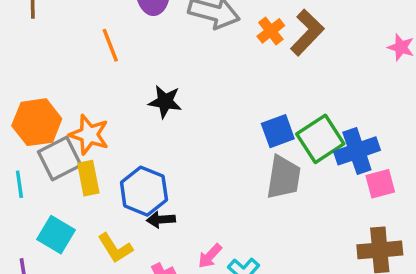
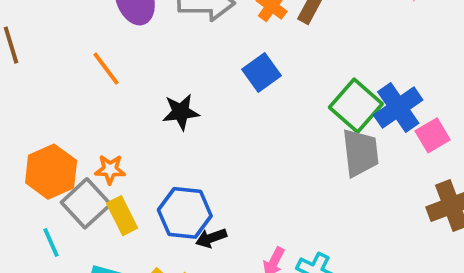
blue square: (278, 131) -> (261, 72), moved
orange star: (89, 135) -> (110, 169), size x0.7
gray trapezoid: (284, 177) -> (360, 153), moved

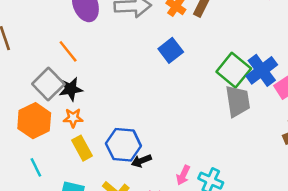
black star: (181, 112) -> (71, 89), moved
gray square: (86, 203) -> (48, 84), moved

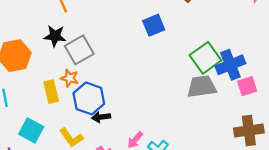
gray square: (48, 84) -> (79, 50), moved
gray trapezoid: (238, 101) -> (202, 87), turned -104
orange star: (73, 118) -> (70, 78), moved

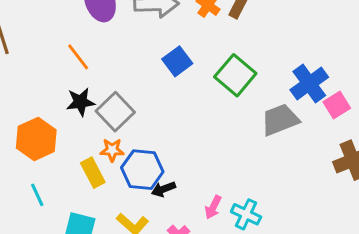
blue square: (154, 25) -> (177, 61), moved
green square: (205, 58) -> (235, 75), moved

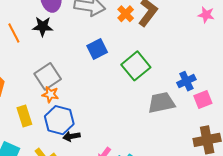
orange line: (78, 57) -> (14, 33), moved
blue cross: (309, 84) -> (186, 81), size x0.7
black star: (81, 102) -> (43, 26), moved
orange star: (112, 150) -> (50, 94), moved

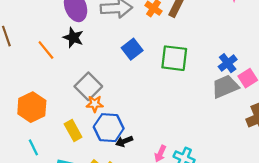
black star: (43, 26) -> (73, 38), turned 30
green square: (136, 66) -> (174, 58), turned -32
gray trapezoid: (161, 103) -> (225, 87), moved

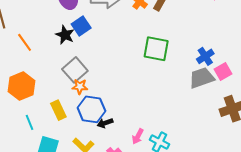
black star: (73, 38) -> (65, 35), moved
blue square: (132, 49) -> (81, 26), moved
orange line: (46, 50) -> (25, 42), moved
cyan line: (33, 147) -> (30, 122), moved

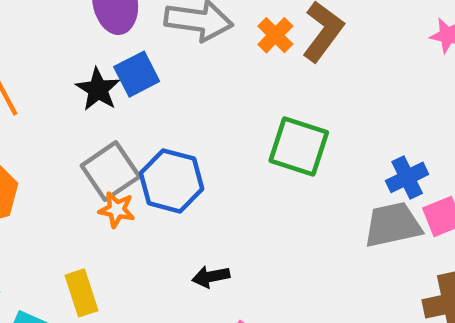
blue hexagon: (91, 109) -> (171, 181), moved
yellow rectangle: (58, 110) -> (82, 293), moved
black arrow: (105, 123) -> (211, 277), moved

